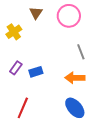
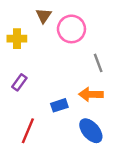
pink circle: (69, 16) -> (71, 29), moved
yellow cross: (14, 32) -> (17, 39), turned 35
blue rectangle: (36, 72) -> (59, 105), moved

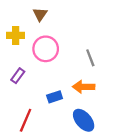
pink circle: (71, 29) -> (46, 49), moved

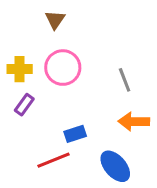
yellow cross: (16, 35) -> (20, 69), moved
orange arrow: (84, 87) -> (134, 122), moved
red line: (26, 120) -> (54, 160), moved, turned 45

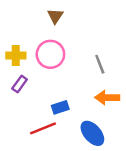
brown triangle: (55, 20) -> (55, 16), moved

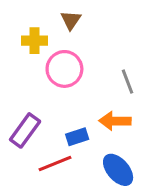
yellow cross: (16, 56) -> (35, 41), moved
purple rectangle: (20, 84) -> (25, 130), moved, size x1.5
orange arrow: (107, 98) -> (115, 121), moved

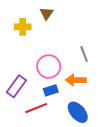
pink circle: (64, 69) -> (49, 66), moved

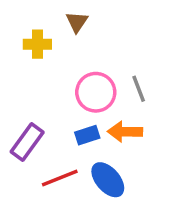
pink circle: (49, 66) -> (96, 92), moved
blue rectangle: (51, 90) -> (87, 135), moved
blue ellipse: (78, 112) -> (108, 180), moved

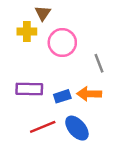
brown triangle: (77, 22) -> (43, 13), moved
pink circle: (96, 92) -> (62, 43), moved
purple rectangle: (27, 142) -> (29, 89), moved, turned 55

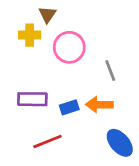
blue ellipse: (77, 128) -> (120, 143), moved

